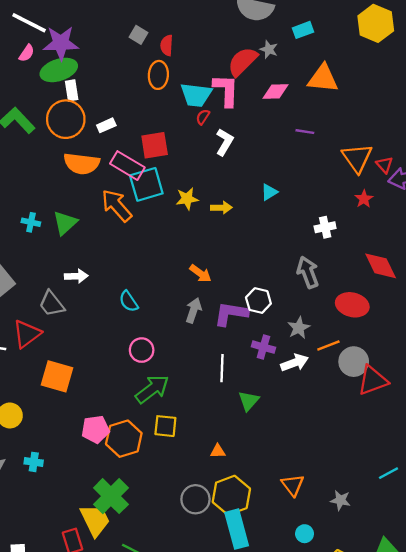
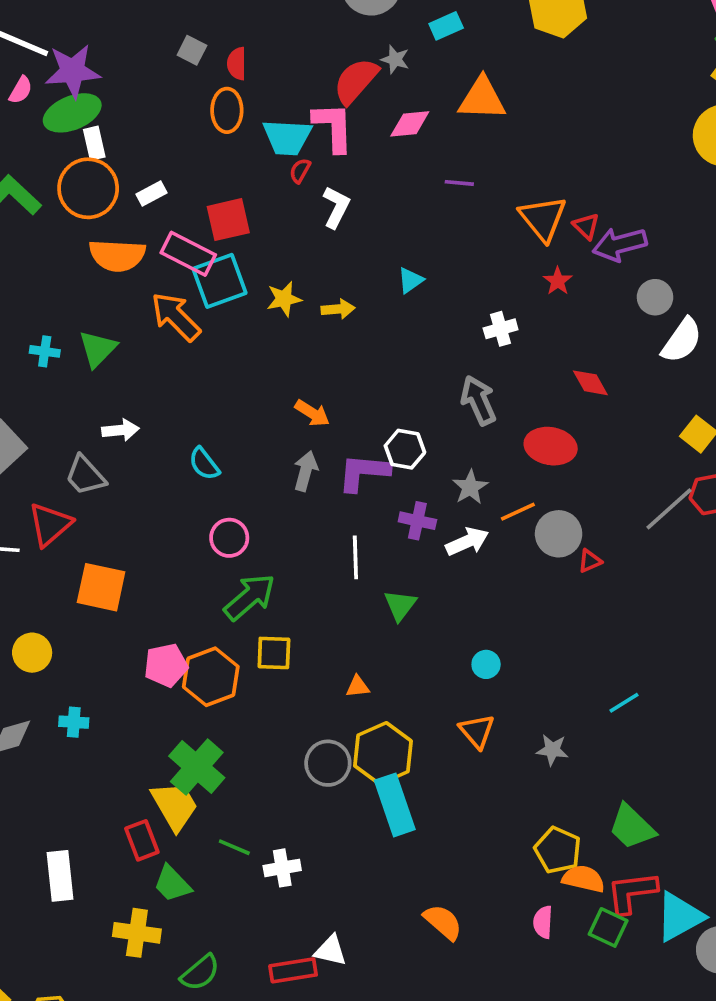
red diamond: (381, 266) -> (590, 383), size x0.7
red triangle: (373, 380) -> (590, 561), size x0.5
cyan circle: (305, 534) -> (486, 664), moved

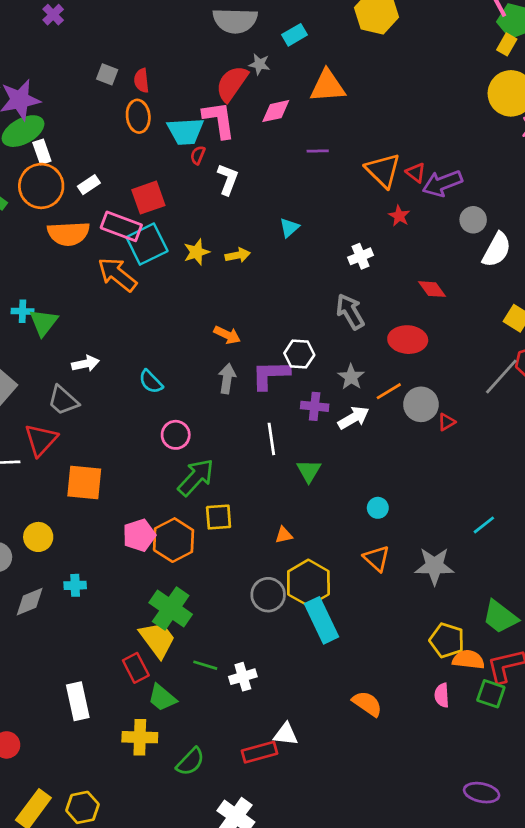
green triangle: (98, 349) -> (44, 322), moved
gray star: (552, 750) -> (434, 566), size x1.6

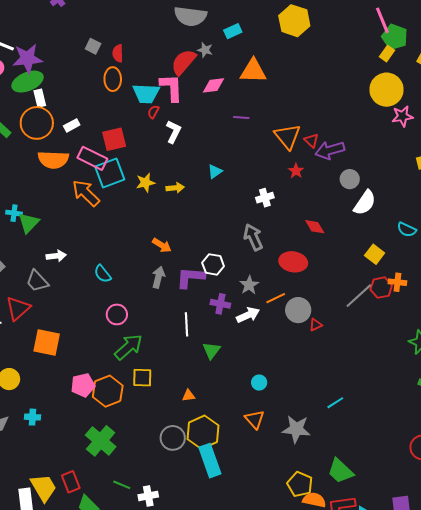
yellow trapezoid: (157, 639) -> (44, 488), moved

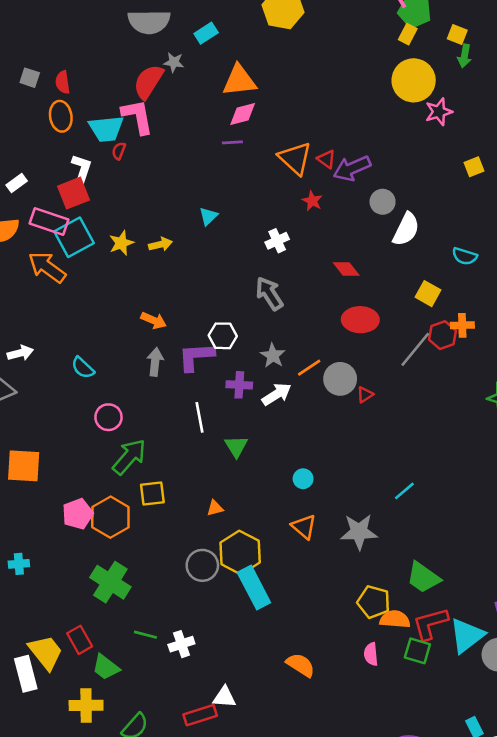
pink diamond: (214, 85) -> (243, 114), moved
white L-shape: (174, 132) -> (82, 169), moved
red ellipse: (293, 262) -> (360, 320), moved

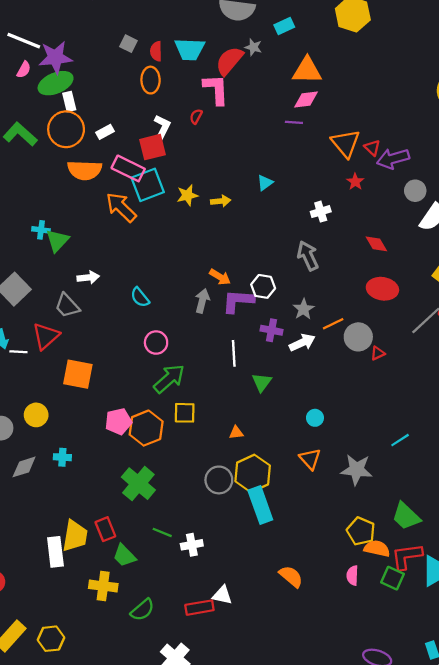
cyan trapezoid: (106, 129) -> (190, 49), moved
orange arrow: (154, 320) -> (220, 277), moved
yellow trapezoid: (46, 652) -> (75, 536), turned 40

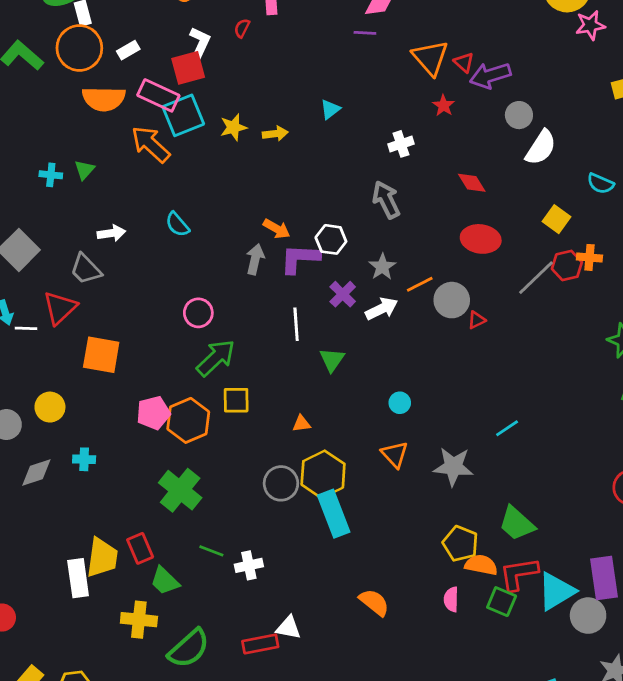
green triangle: (57, 241) -> (84, 170), moved, size x0.7
cyan semicircle: (140, 297) -> (177, 224), moved
purple cross: (271, 330) -> (343, 294), turned 35
green semicircle: (142, 610) -> (189, 648), size x1.4

